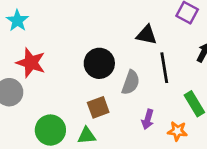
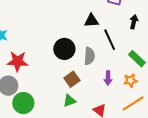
green circle: (50, 130) -> (23, 103), moved

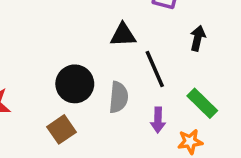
purple arrow: (108, 78) -> (158, 120), moved
brown square: (72, 79) -> (62, 129), moved

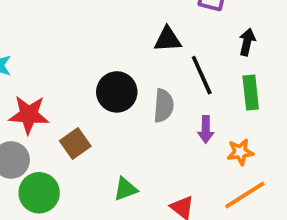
green rectangle: (202, 103) -> (251, 92), moved, turned 40
brown square: (62, 129) -> (75, 144), moved

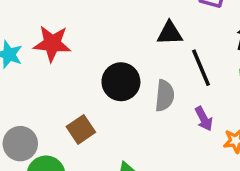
red star: (29, 115) -> (52, 44), moved
purple arrow: (206, 129) -> (204, 119), turned -30

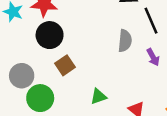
black circle: (121, 82) -> (50, 35), moved

